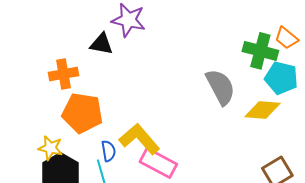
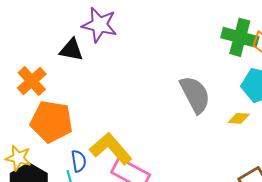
green cross: (260, 51) -> (240, 37), moved
orange cross: (63, 74) -> (32, 81), turned -32
yellow diamond: (262, 110) -> (239, 118), size x0.6

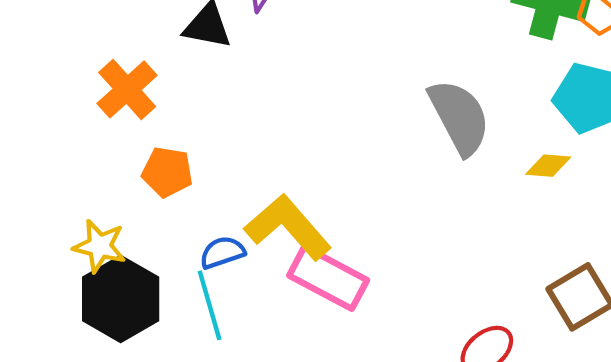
orange pentagon: (52, 122) -> (167, 172), size x0.6
blue semicircle: (79, 161) -> (222, 252), turned -100

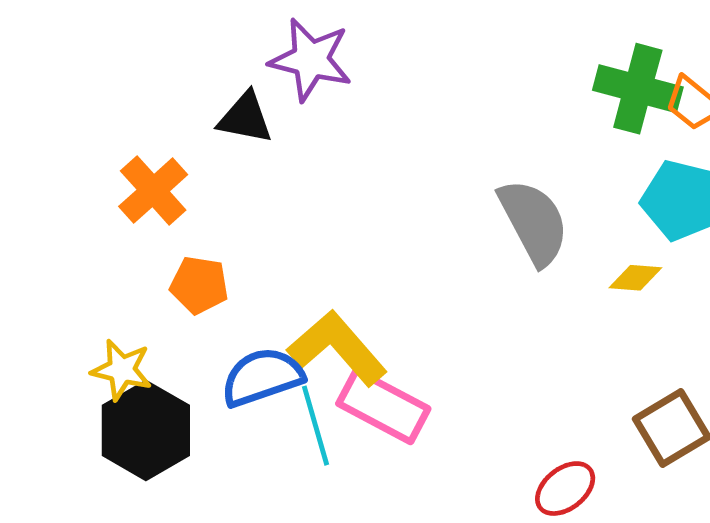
blue semicircle: (222, 252) -> (262, 377), size x1.6
cyan line: (210, 305) -> (316, 426), moved

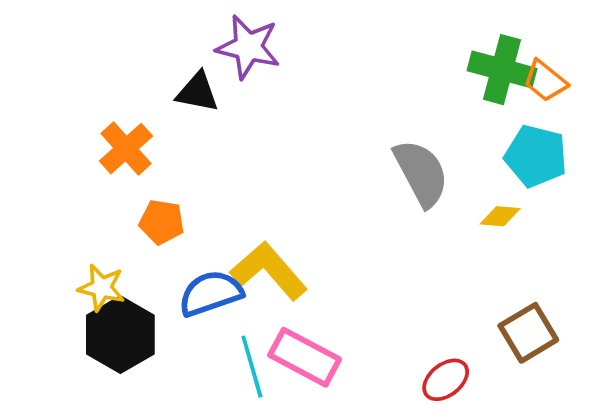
pink rectangle: (383, 406) -> (305, 357), moved
cyan line: (316, 426) -> (252, 367), moved

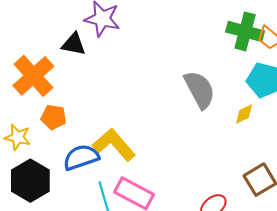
orange cross: (126, 149) -> (33, 76), size x1.4
yellow diamond: (500, 216) -> (244, 114), turned -30
yellow star: (102, 288) -> (18, 137), moved

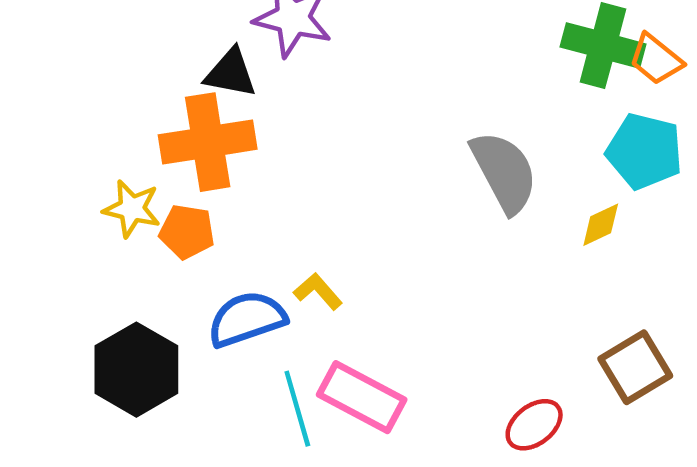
orange cross: (33, 76) -> (208, 142), moved, turned 33
yellow star: (18, 137) -> (132, 209), moved
yellow L-shape: (114, 145) -> (318, 291), size x0.5

